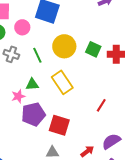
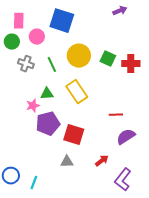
red line: (101, 105) -> (116, 115), turned 56
purple semicircle: (111, 141) -> (126, 137), moved

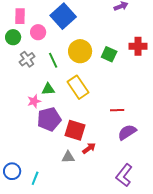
blue square: (62, 21) -> (63, 16), turned 30
gray cross: (26, 64) -> (27, 59), turned 35
red cross: (131, 64) -> (138, 46), moved
red arrow: (102, 161) -> (89, 148), moved

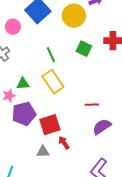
yellow circle: (80, 51) -> (74, 16), moved
green line: (53, 60) -> (51, 55), moved
red square: (75, 130) -> (50, 125), turned -35
red arrow: (89, 148) -> (64, 143), turned -88

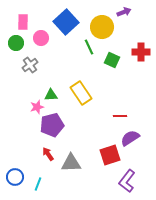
green line: (51, 55) -> (89, 47), moved
red square: (50, 125) -> (110, 155), moved
red arrow: (64, 143) -> (48, 154), moved
gray triangle: (43, 152) -> (71, 163), size x1.5

